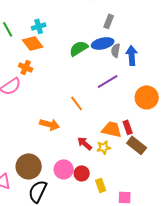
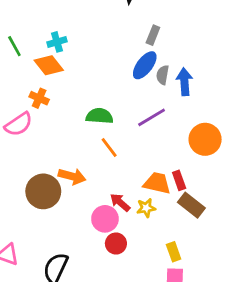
blue ellipse: (103, 43) -> (145, 65), turned -40
green semicircle: (79, 48) -> (99, 116), moved, turned 36
brown circle: (29, 166) -> (43, 191), moved
pink circle: (64, 169) -> (105, 219), moved
yellow rectangle: (101, 185) -> (174, 252), moved

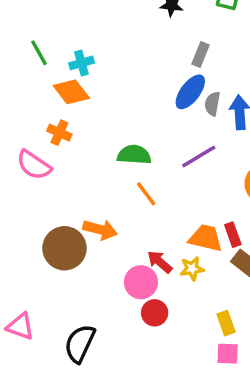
green line: (14, 46) -> (39, 53), moved
pink semicircle: (19, 124) -> (34, 165), turned 68

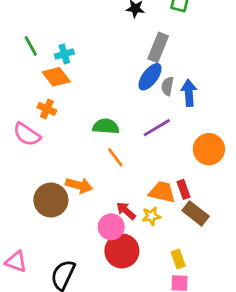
gray rectangle: (200, 54) -> (158, 47), size x1.5
red circle: (155, 313) -> (122, 251), size x1.6

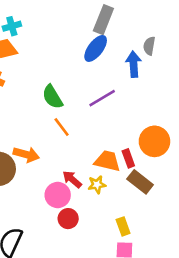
gray semicircle: (167, 86) -> (149, 46), moved
green semicircle: (106, 126) -> (52, 97), turned -125
orange circle: (209, 149) -> (154, 141), moved
red circle: (122, 251) -> (68, 219), size x0.6

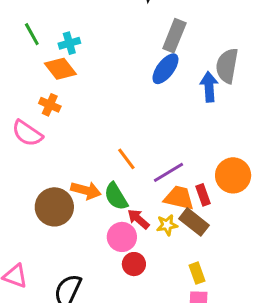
gray semicircle: (149, 46) -> (227, 66), size x1.6
green semicircle: (52, 97) -> (116, 196), moved
purple line: (102, 98) -> (168, 172), moved
brown rectangle: (140, 182) -> (194, 222), moved

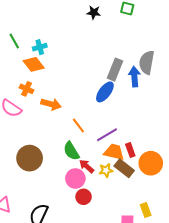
gray rectangle: (174, 36) -> (115, 70), moved
blue ellipse: (165, 69) -> (105, 92), moved
orange circle: (233, 175) -> (151, 163), moved
orange arrow: (86, 190) -> (51, 104), moved
yellow rectangle: (197, 273) -> (146, 210), moved

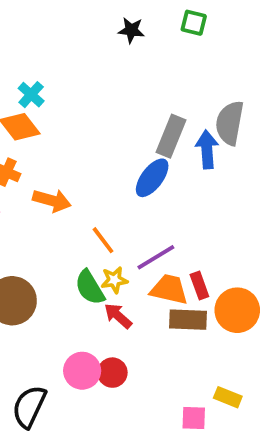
cyan cross: (40, 47) -> (31, 95), turned -32
brown rectangle: (124, 168) -> (188, 320), turned -36
yellow star: (106, 170) -> (114, 280), moved
pink circle: (75, 178) -> (82, 371), moved
yellow rectangle: (146, 210) -> (228, 397), turned -48

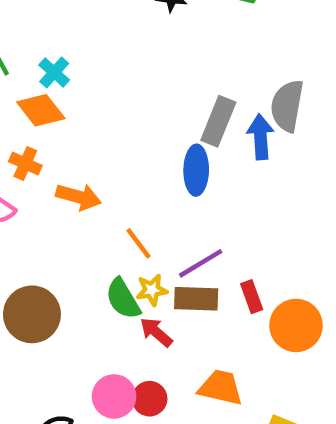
blue ellipse: (152, 178) -> (196, 170), turned -36
orange trapezoid: (169, 289) -> (221, 388), moved
brown rectangle: (188, 320) -> (196, 299), moved

